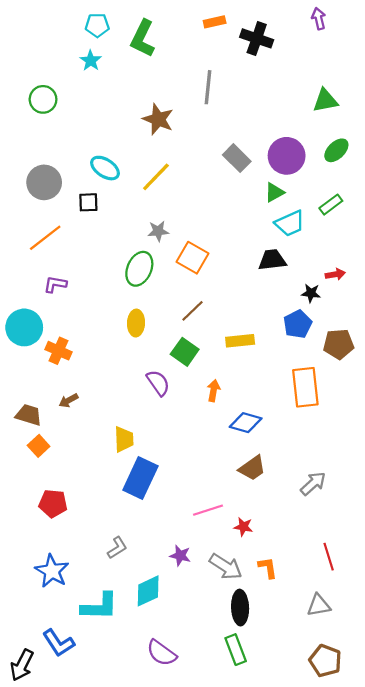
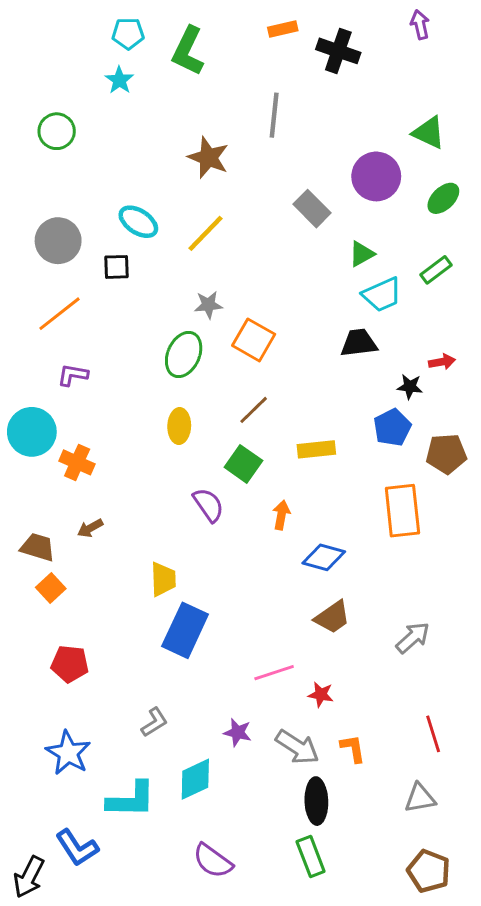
green triangle: (325, 100) -> (429, 133), turned 36
purple circle: (287, 156) -> (376, 176), moved

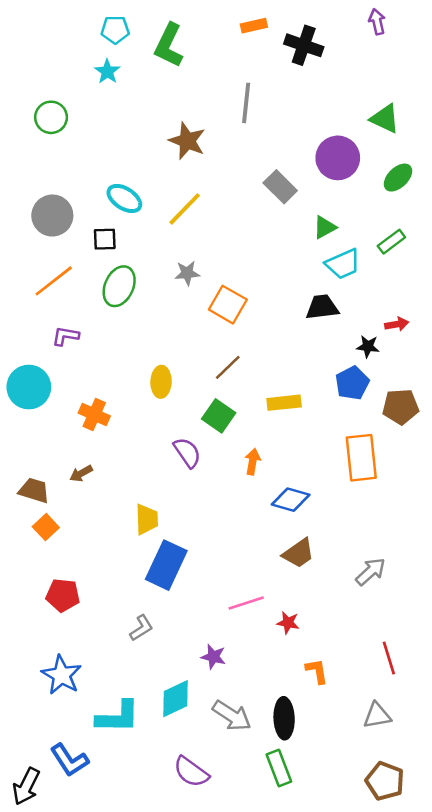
green ellipse: (184, 354) -> (119, 286), moved
orange cross: (77, 462) -> (94, 415), moved
gray L-shape: (154, 722) -> (141, 628), moved
gray arrow: (297, 747) -> (232, 716), moved

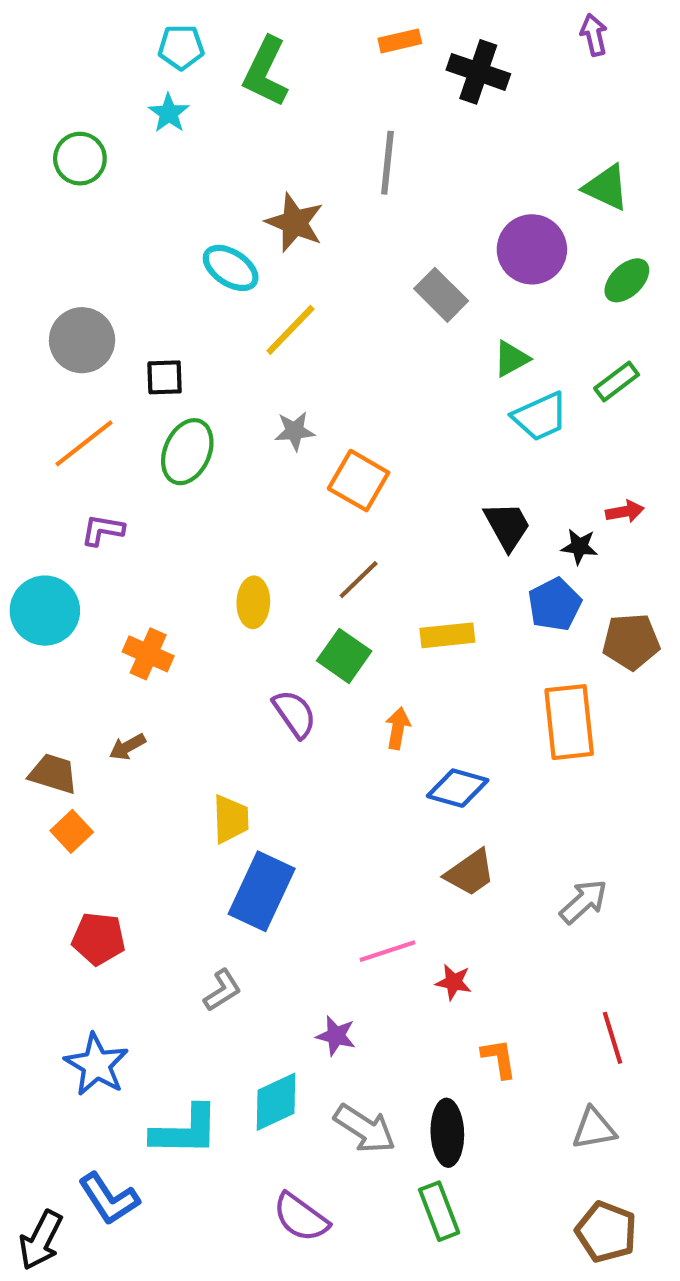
green circle: (51, 117) -> (80, 159), moved
cyan ellipse: (124, 198) -> (231, 268), moved
black trapezoid: (322, 307) -> (507, 526), moved, turned 68

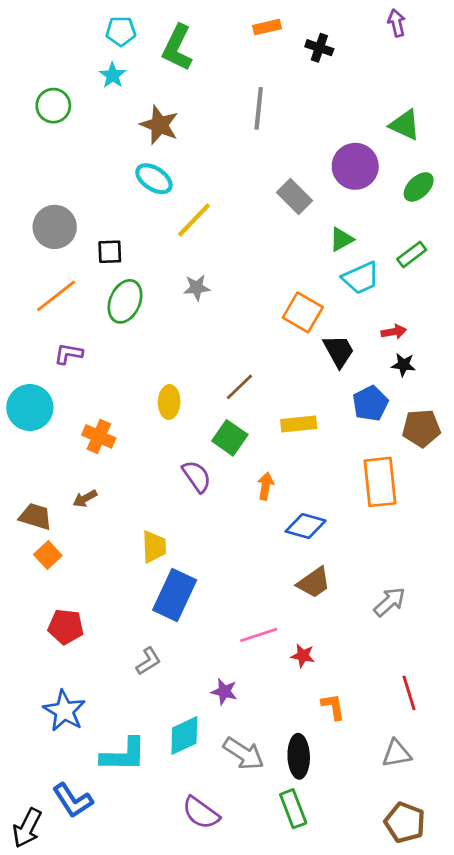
black cross: (478, 72) -> (319, 48), size x0.7
brown star: (295, 223) -> (159, 125), moved
orange square: (359, 481) -> (303, 312), moved
red arrow: (625, 512) -> (394, 332), moved
black star: (579, 547) -> (403, 365), moved

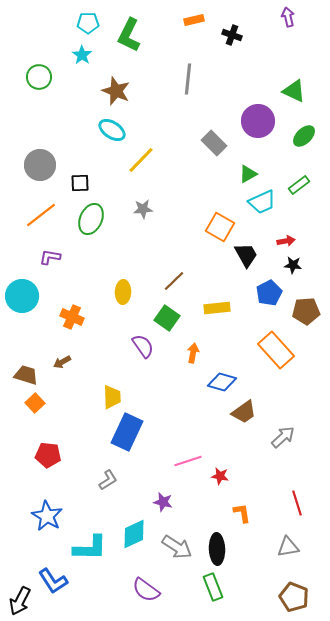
orange rectangle: (380, 482) -> (276, 350), turned -36
brown trapezoid: (314, 583) -> (244, 412), moved

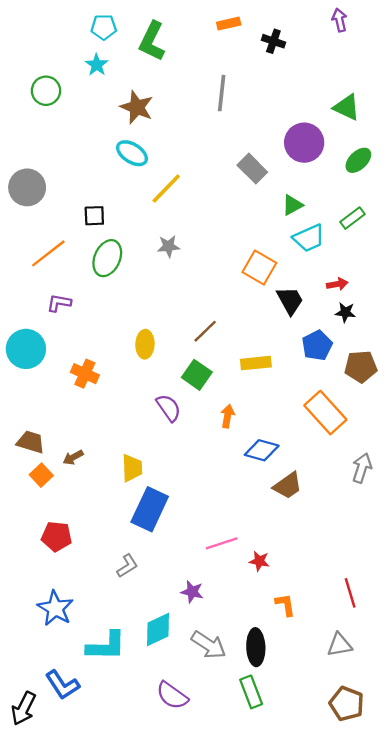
gray circle: (40, 165) -> (27, 187), moved
brown arrow: (62, 362) -> (73, 457), moved
gray arrow: (283, 437) -> (362, 468), moved, turned -30

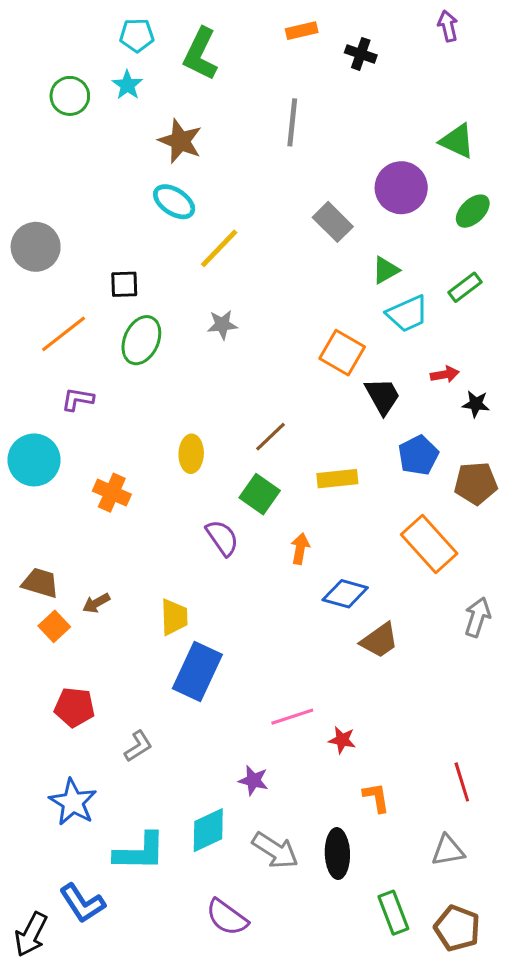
green circle: (46, 91) -> (70, 96), moved
black star: (345, 312) -> (476, 404), moved
gray L-shape: (127, 566) -> (138, 746), moved
green rectangle: (251, 692) -> (393, 913), moved

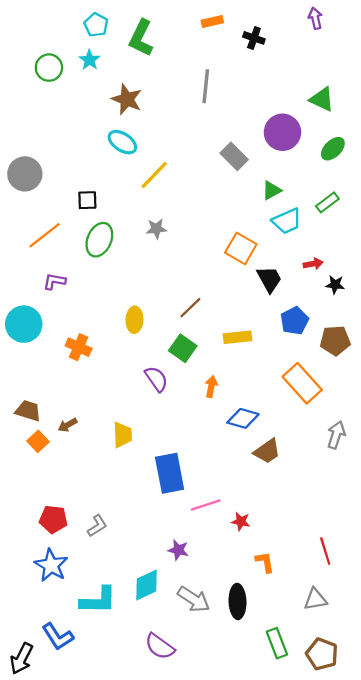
cyan pentagon: (137, 35) -> (96, 25), turned 30
blue rectangle: (197, 672) -> (170, 473), moved, turned -36
red pentagon: (74, 707) -> (53, 519), moved

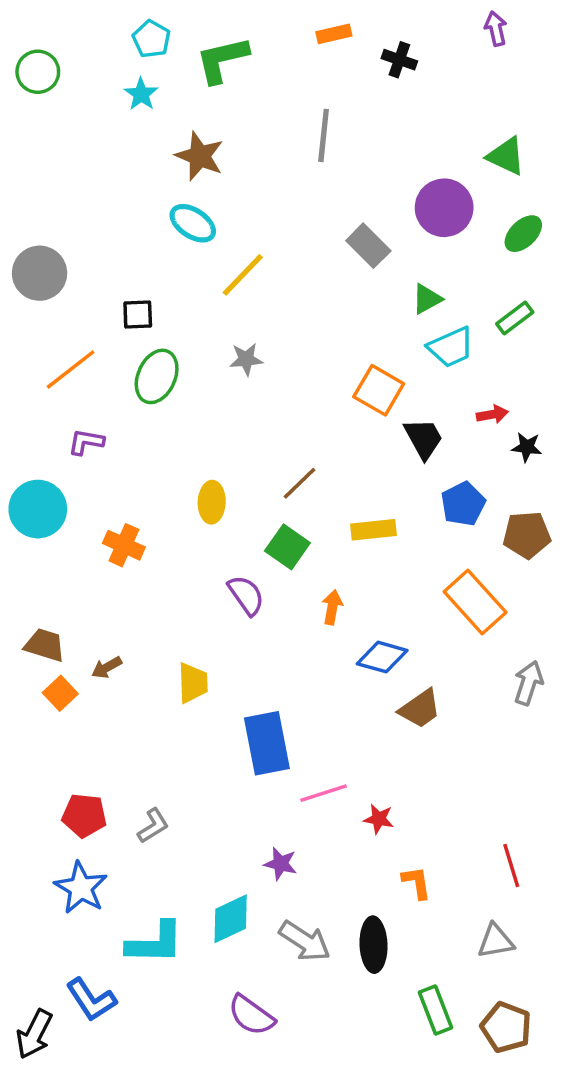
green L-shape: (141, 38) -> (222, 60), turned 51
green circle: (49, 68) -> (38, 72), moved

